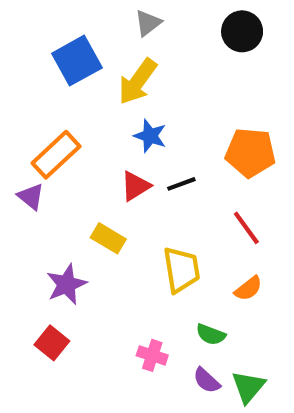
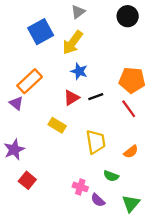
red line: (246, 228) -> (129, 109), moved
purple star: (66, 284) -> (14, 150), moved
purple semicircle: (207, 380) -> (98, 200), moved

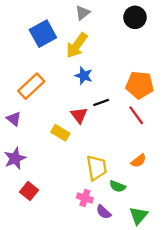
red triangle: (71, 98) -> (79, 115), moved, turned -35
purple triangle: (16, 103) -> (14, 119), moved
yellow trapezoid: (96, 142) -> (97, 168), moved

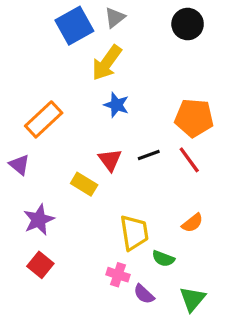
blue square: (43, 34) -> (74, 26), moved
black line: (101, 102) -> (149, 155), moved
purple star: (15, 158) -> (39, 220), moved

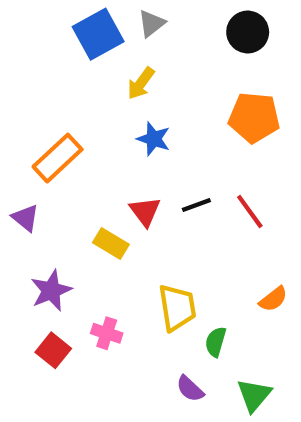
yellow arrow: (107, 63) -> (141, 83), size x0.7
orange pentagon: (194, 118) -> (254, 117), moved
orange semicircle: (192, 223) -> (273, 299), moved
green semicircle: (163, 259) -> (216, 342), turned 85
pink cross: (118, 275) -> (107, 333), moved

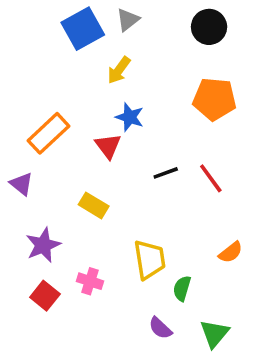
red triangle: (145, 211) -> (108, 146), moved

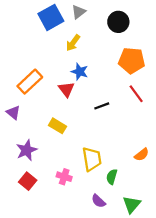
black circle: (209, 27) -> (118, 22), moved
red line: (211, 178) -> (136, 94), moved
pink cross: (90, 281) -> (64, 177), moved

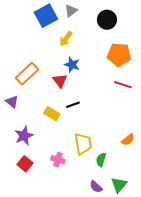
red line: (136, 94) -> (123, 85), turned -36
black line: (102, 106) -> (73, 105), moved
purple semicircle: (98, 201) -> (96, 187), moved

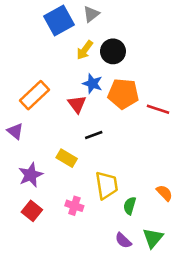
black circle: (107, 20) -> (113, 51), moved
orange pentagon: (119, 55) -> (123, 94), moved
yellow rectangle: (52, 114) -> (67, 158), moved
orange semicircle: (128, 140) -> (164, 193), moved, turned -96

